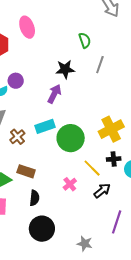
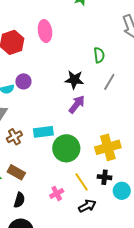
purple arrow: (54, 94) -> (77, 104), moved

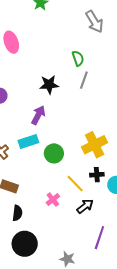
green semicircle: (99, 55) -> (78, 58), moved
purple arrow: (77, 104) -> (38, 115), moved
green circle: (66, 148) -> (54, 153), size x0.7

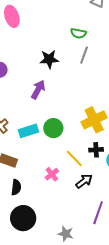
green semicircle: (78, 58) -> (78, 33), turned 119
cyan rectangle: (28, 142) -> (28, 131), moved

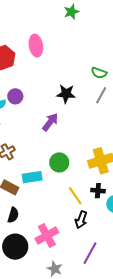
cyan rectangle: (28, 131) -> (32, 177), moved
pink cross: (52, 174) -> (47, 236), moved, size x1.6
black arrow: (84, 181) -> (81, 220), turned 138

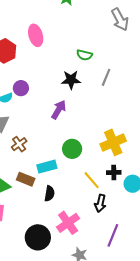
green semicircle: (99, 73) -> (84, 55), moved
black semicircle: (13, 215) -> (49, 194), moved

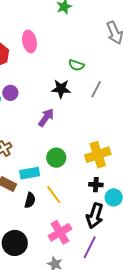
yellow line: (92, 180) -> (54, 195), moved
black arrow: (100, 203) -> (95, 216), moved, size x1.4
pink cross: (68, 223) -> (60, 232), moved

